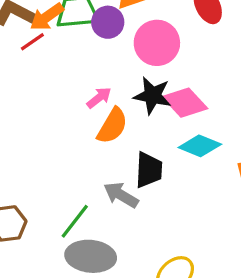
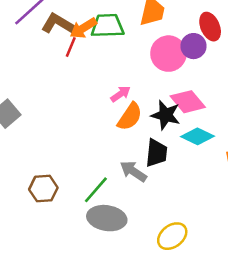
purple circle: (108, 22) -> (193, 46), moved
red line: (32, 42) -> (71, 47), turned -36
black star: (152, 96) -> (166, 115), moved

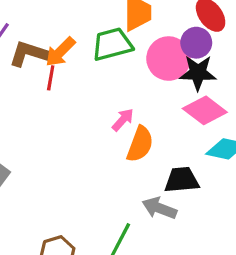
green trapezoid: (107, 26) -> (112, 44), moved
black star: (166, 115) -> (198, 73), moved
black trapezoid: (156, 153) -> (182, 180), turned -88

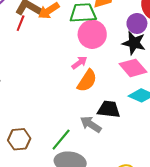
pink circle: (169, 59) -> (92, 34), moved
red line: (51, 78) -> (21, 23), moved

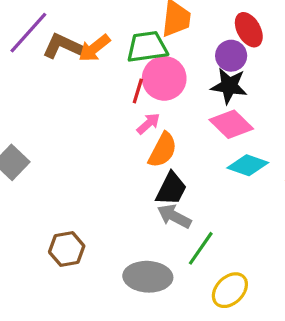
red line: (21, 23) -> (138, 91), moved
black trapezoid: (109, 109) -> (171, 189), moved, turned 115
green line: (61, 140) -> (201, 248), moved

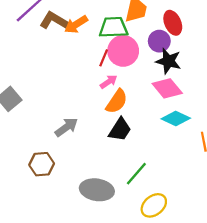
red ellipse: (249, 30) -> (173, 23), moved
purple circle: (231, 56) -> (159, 41), moved
gray arrow: (174, 216) -> (66, 127), moved, turned 110

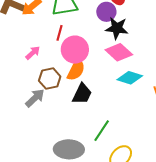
pink circle: (123, 51) -> (75, 50), moved
pink arrow: (109, 82) -> (33, 53), moved
brown hexagon: (42, 164) -> (50, 79), moved

